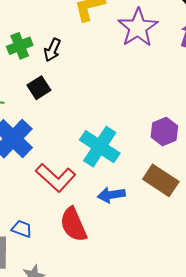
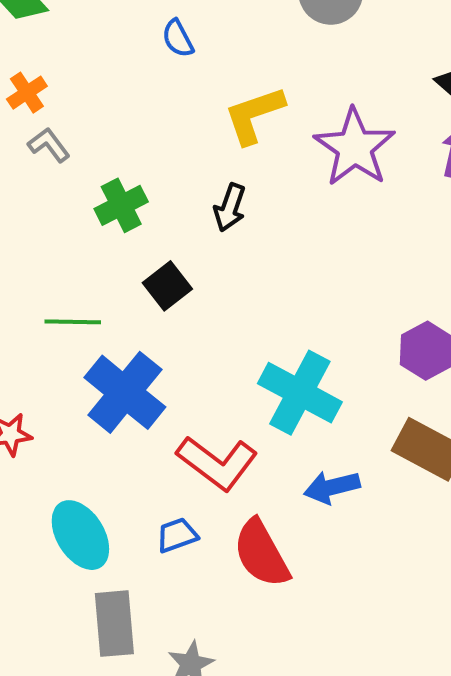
black arrow: (52, 50) -> (230, 208), moved
blue trapezoid: (22, 229) -> (177, 535), moved, turned -35

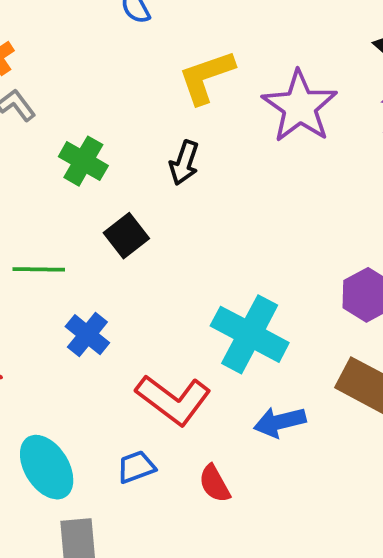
green cross: (121, 205) -> (83, 161), turned -33
blue cross: (125, 392) -> (87, 335), size x0.6
red semicircle: (261, 553) -> (215, 484), size x0.6

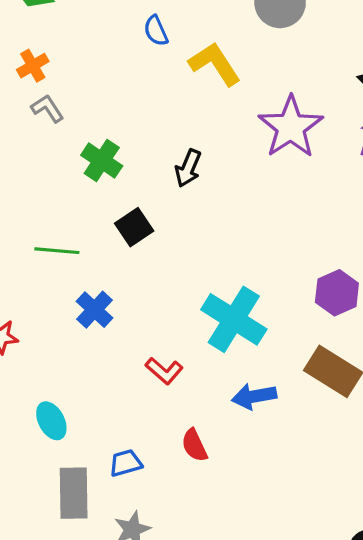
yellow L-shape: (206, 77) -> (215, 64), moved, turned 72
red L-shape: (173, 400) -> (164, 371), size x0.6
cyan ellipse: (47, 467) -> (51, 421), size x0.7
blue trapezoid: (136, 467) -> (126, 463), moved

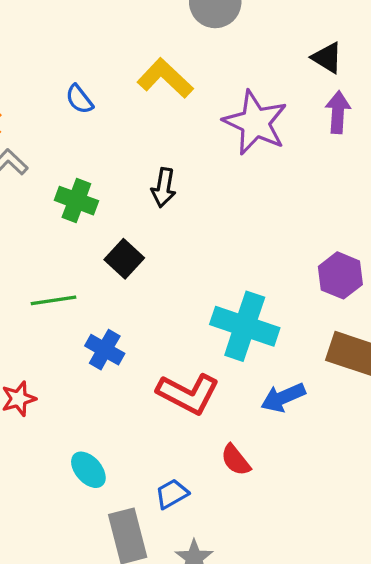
blue semicircle: (156, 31) -> (79, 99), moved
red L-shape: (164, 371) -> (188, 394), size x1.6

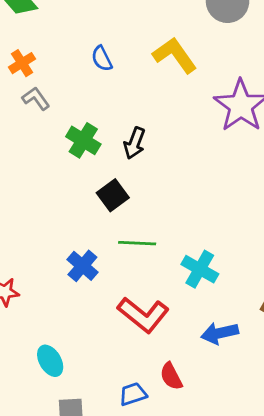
black arrow: (164, 188) -> (134, 143), moved
green line: (53, 300) -> (137, 243), moved
cyan cross: (245, 326) -> (200, 269), size x0.7
blue trapezoid: (172, 494) -> (133, 394), moved

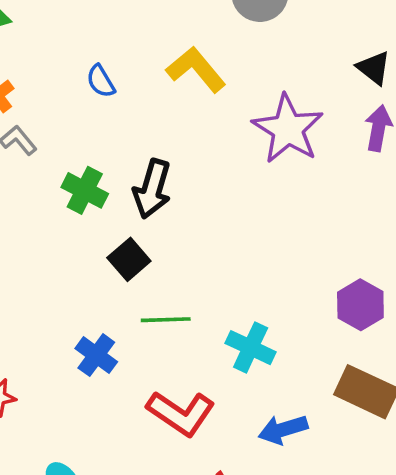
black arrow: (134, 143) -> (152, 189), size x1.4

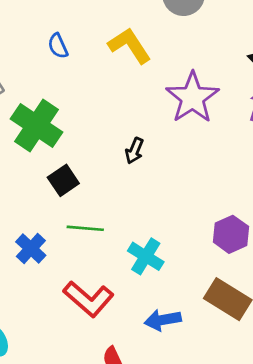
black arrow: (152, 189) -> (134, 151), moved, size x0.6
green cross: (85, 190) -> (37, 125), size x1.5

